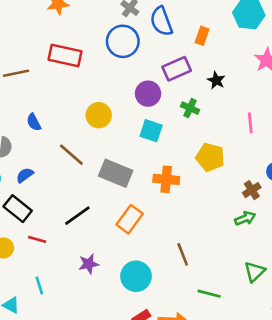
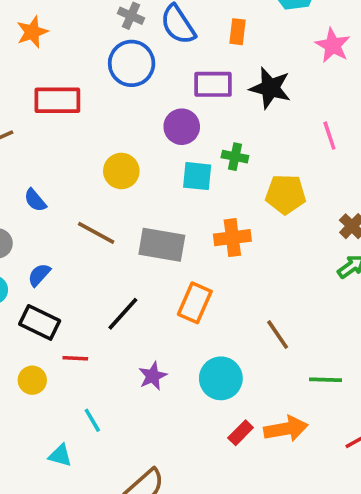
purple rectangle: (177, 69) -> (213, 84), turned 36
black star: (216, 80) -> (270, 88), size x1.6
green cross: (190, 108) -> (235, 157), moved

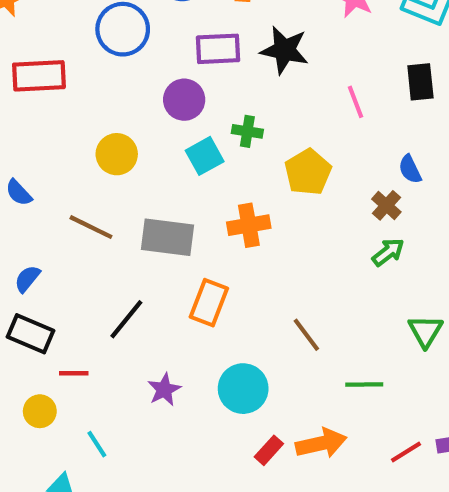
cyan square: (197, 176) -> (205, 156), turned -32
yellow pentagon: (286, 194) -> (308, 172), turned -30
yellow circle: (32, 380) -> (40, 411), moved

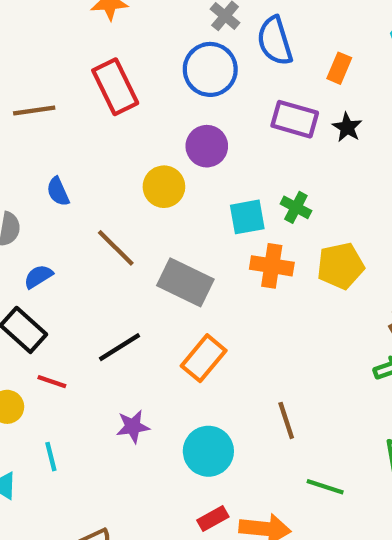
black star: (284, 50) -> (347, 127), moved, size x0.6
red rectangle: (39, 76) -> (115, 87), turned 48
purple circle: (184, 100) -> (207, 146), moved
orange cross: (249, 225) -> (272, 266), moved

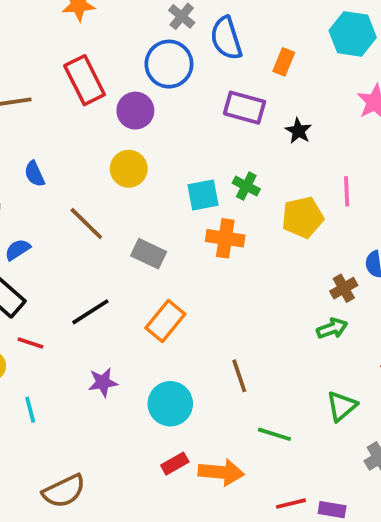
black star: (347, 127) -> (298, 131), moved
purple circle: (207, 146) -> (135, 111), moved
yellow pentagon: (340, 266) -> (303, 217), moved
gray rectangle: (185, 282) -> (149, 254), size x0.7

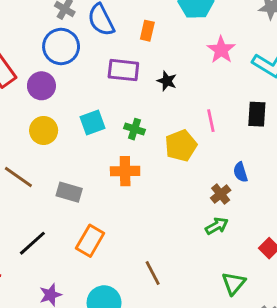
cyan square: (203, 195) -> (93, 122), moved

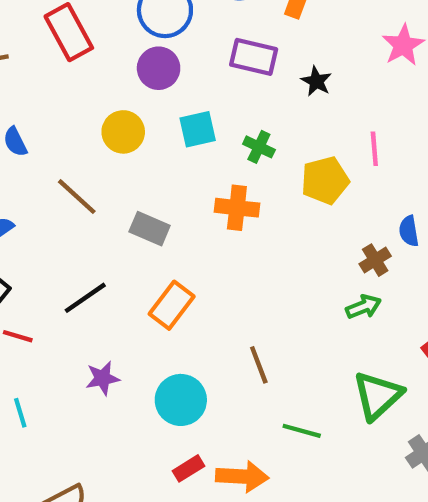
purple circle: (41, 86) -> (159, 68), moved
green triangle: (234, 283) -> (378, 396), size x1.4

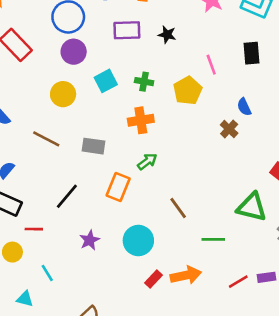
green arrow: (363, 307) -> (147, 161), moved
green triangle: (378, 396) -> (252, 207), turned -48

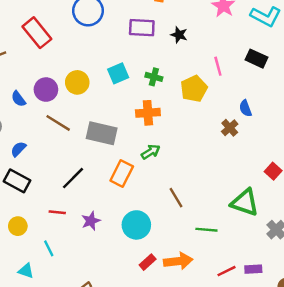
purple circle: (74, 52) -> (46, 90), moved
black rectangle: (252, 53) -> (257, 59), turned -65
gray rectangle: (93, 146) -> (102, 133), size x1.4
red line: (34, 229) -> (57, 212), moved

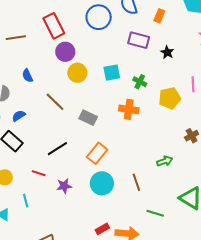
purple circle: (46, 90) -> (65, 52), moved
gray rectangle: (102, 133) -> (88, 118), size x0.7
green arrow: (151, 152) -> (165, 161), moved
cyan circle: (136, 225) -> (102, 183), moved

